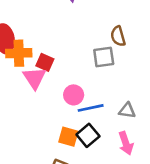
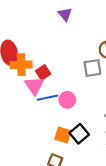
red square: (45, 62) -> (43, 72), turned 32
blue line: (91, 108) -> (48, 98), moved

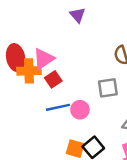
gray square: (92, 68) -> (108, 88), moved
pink triangle: (34, 86) -> (44, 59), moved, turned 30

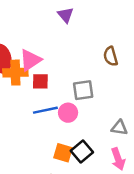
red square: (53, 79) -> (40, 81), turned 35
gray square: (108, 88) -> (83, 90), moved

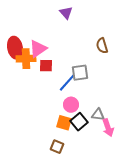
blue line: (45, 110) -> (67, 83), moved, turned -36
pink circle: (68, 113) -> (71, 105), moved
gray triangle: (119, 128) -> (98, 115), moved

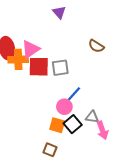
brown semicircle: (102, 46) -> (96, 46), turned -42
red square: (46, 66) -> (39, 67), size x1.5
gray square: (80, 73) -> (60, 68), moved
blue line: (67, 83) -> (73, 95), moved

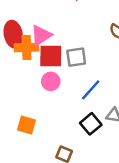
pink circle: (64, 107) -> (51, 81), moved
orange square: (57, 125) -> (27, 125), moved

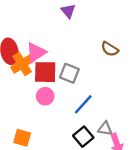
orange cross: (27, 47) -> (22, 64), turned -30
gray square: (76, 57) -> (69, 73), turned 30

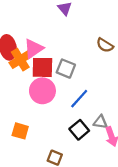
pink circle: (45, 96) -> (42, 91), size x1.5

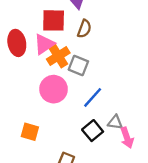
brown semicircle: (105, 45) -> (84, 29), moved, turned -102
orange cross: (20, 60) -> (58, 56), moved
red square: (42, 67) -> (54, 20), moved

